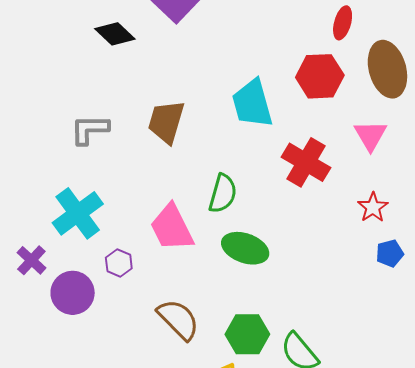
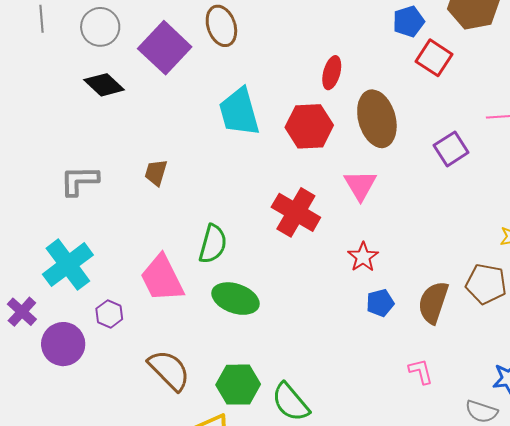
cyan trapezoid: (252, 104) -> (239, 112), moved
brown trapezoid: (166, 122) -> (156, 173), size x0.6

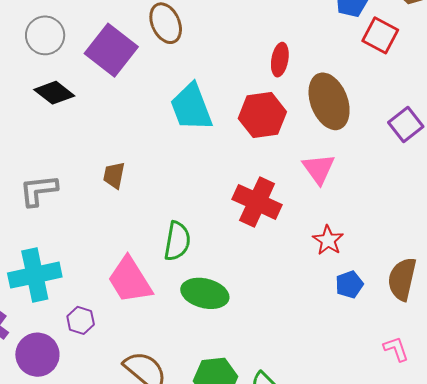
cyan cross: (68, 265) -> (35, 275), turned 30

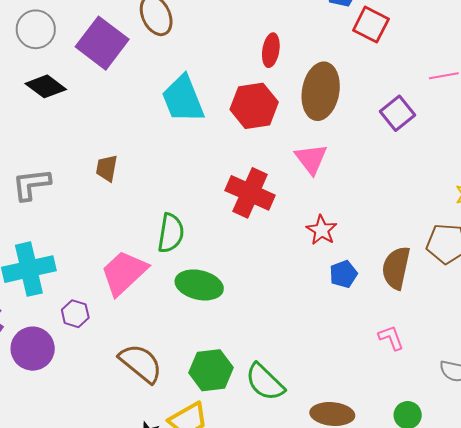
brown ellipse: (329, 101) -> (321, 91), turned 32
pink trapezoid: (130, 280) -> (124, 273), turned 80

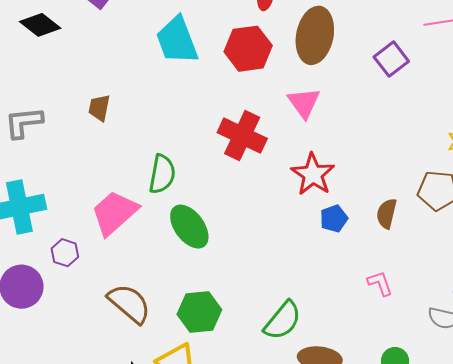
red star: (322, 230) -> (313, 174), size x1.4
brown semicircle: (396, 268) -> (387, 214), size x0.7
green ellipse: (199, 285) -> (189, 227), turned 39
green semicircle: (265, 382) -> (283, 321), moved, turned -96

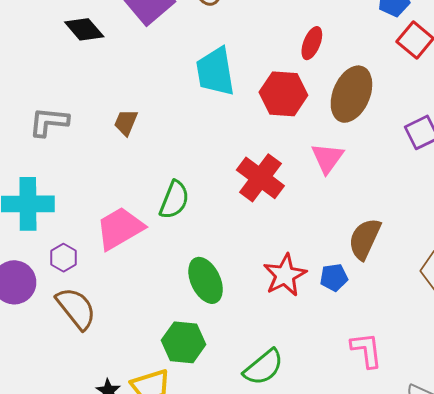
red star: (313, 174) -> (285, 275), moved
brown semicircle: (387, 214) -> (365, 239), moved, size x1.4
green ellipse: (189, 227) -> (206, 280), moved
pink L-shape: (380, 283) -> (366, 350), size x1.4
brown semicircle: (129, 304) -> (76, 308), moved

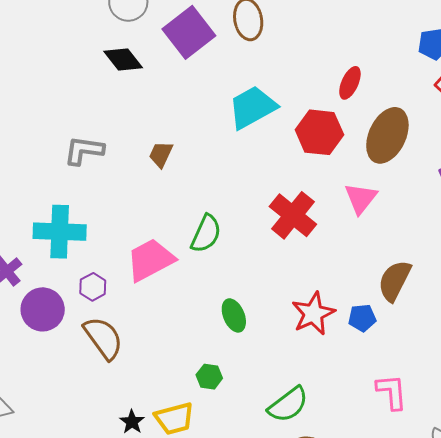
cyan trapezoid: (215, 72) -> (252, 107), turned 68
green ellipse: (206, 280) -> (234, 315), size x0.7
green hexagon: (184, 342) -> (209, 377), size x0.6

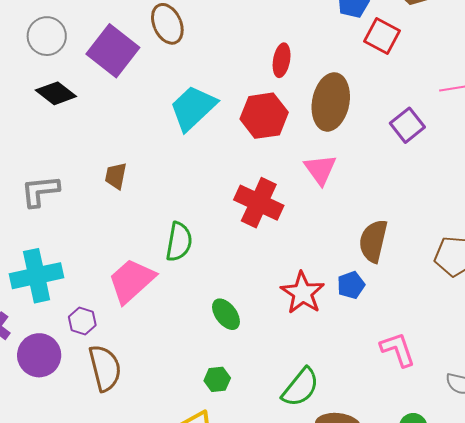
brown semicircle: (103, 338) -> (105, 368), turned 36

